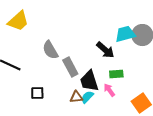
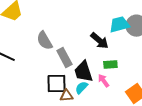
black square: (37, 93) -> (56, 84), moved, size x1.5
brown triangle: (76, 97) -> (66, 96), moved

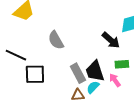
gray rectangle: (64, 58) -> (78, 73), moved
black square: (56, 84) -> (35, 74), moved

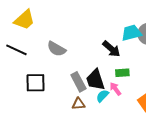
gray semicircle: (56, 40) -> (56, 49), turned -30
black line: (16, 55) -> (16, 50), moved
cyan semicircle: (93, 87) -> (102, 96), moved

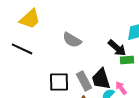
gray semicircle: (56, 49) -> (72, 40), moved
green rectangle: (122, 73) -> (127, 60), moved
black square: (35, 83) -> (59, 82), moved

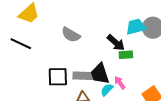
gray rectangle: (84, 81) -> (83, 76), turned -60

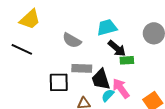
cyan trapezoid: (136, 27) -> (107, 27), moved
gray rectangle: (83, 76) -> (82, 68), moved
pink arrow: (120, 83) -> (121, 88), size x1.5

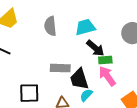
gray semicircle: (72, 40) -> (50, 26), moved, turned 54
black square: (59, 82) -> (29, 93), moved
pink arrow: (121, 88) -> (107, 76), moved

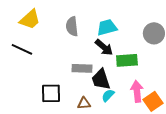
black arrow: (95, 48) -> (104, 47), moved
green rectangle: (105, 60) -> (127, 60), size x1.5
pink arrow: (107, 76) -> (137, 91), moved, turned 30

